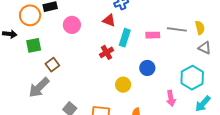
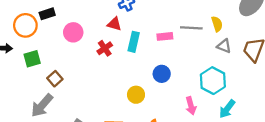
red cross: (107, 52) -> (105, 48), moved

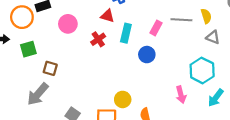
pink rectangle: (165, 36) -> (156, 28), turned -56
blue circle: (162, 74) -> (147, 55), moved
brown square: (55, 79) -> (50, 68), turned -32
yellow circle: (136, 95) -> (123, 99), moved

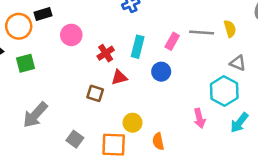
red triangle: (107, 16) -> (119, 77), moved, turned -32
gray triangle: (213, 37) -> (238, 63), moved
brown square: (50, 68) -> (95, 93), moved

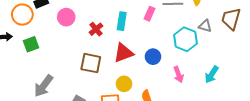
blue circle: (161, 72) -> (153, 57), moved
red triangle: (119, 77) -> (123, 53), moved, size x1.5
cyan hexagon: (224, 91) -> (185, 39), moved
brown square: (95, 93) -> (91, 63), size x1.5

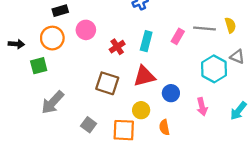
orange circle: (22, 15) -> (52, 38), moved
green square: (31, 44) -> (39, 66), moved
blue circle: (153, 57) -> (171, 93), moved

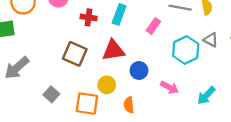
pink rectangle: (178, 36) -> (153, 26), moved
red cross: (117, 47) -> (89, 17), turned 35
pink arrow: (202, 107) -> (169, 87), turned -54

